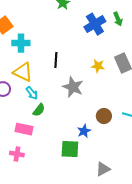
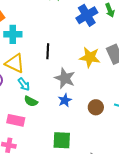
yellow star: (98, 66) -> (90, 57), size x1.5
green semicircle: (39, 110) -> (31, 101), turned 80
blue star: (84, 131) -> (65, 100), moved

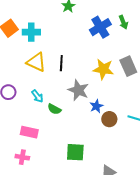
cyan cross: (13, 34) -> (31, 32), moved
yellow triangle: (15, 63) -> (36, 62), moved
blue star: (65, 100) -> (96, 106), moved
green semicircle: (31, 101) -> (54, 109), moved

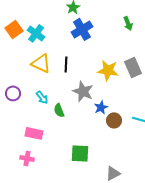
blue cross: (100, 27) -> (82, 29), moved
cyan cross: (31, 32) -> (36, 33), turned 36
green semicircle: (54, 109) -> (59, 110), turned 40

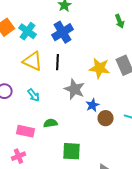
blue cross: (82, 29) -> (63, 32), moved
green semicircle: (59, 110) -> (51, 123), moved, turned 104
pink cross: (27, 158) -> (19, 156), turned -32

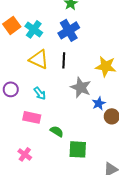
green semicircle: (51, 123) -> (57, 131), moved, turned 40
pink rectangle: (26, 131) -> (32, 117), moved
pink cross: (19, 156) -> (25, 154), turned -32

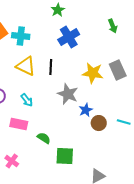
cyan cross: (34, 29) -> (21, 36), turned -30
blue cross: (69, 30) -> (69, 37), moved

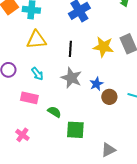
yellow triangle: (26, 66) -> (36, 40), turned -30
black line: (51, 67) -> (70, 49), moved
gray star: (68, 94) -> (71, 78), moved

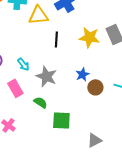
yellow triangle: (36, 40) -> (38, 15), moved
gray star: (71, 78) -> (46, 76), moved
pink rectangle: (29, 98) -> (15, 88), turned 48

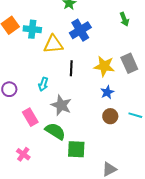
cyan arrow: (23, 64) -> (43, 84), moved, turned 56
blue star: (82, 74) -> (107, 92), moved
green semicircle: (40, 102) -> (55, 131), size x1.5

